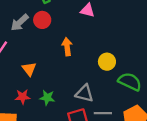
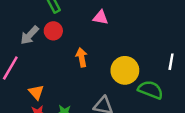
yellow circle: (107, 62) -> (125, 70), size x1.5
orange triangle: (29, 69) -> (36, 92), moved

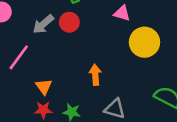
orange arrow: (82, 57) -> (95, 75), moved
yellow circle: (125, 70) -> (144, 42), moved

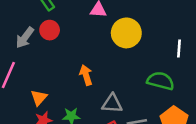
orange triangle: (44, 87) -> (39, 98), turned 30

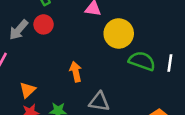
white line: (179, 48) -> (170, 63), moved
green semicircle: (161, 81) -> (142, 61), moved

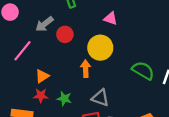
red circle: (44, 24) -> (65, 34), moved
yellow circle: (119, 33) -> (100, 48), moved

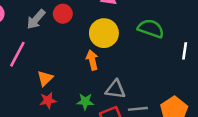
red circle: (65, 34) -> (63, 14), moved
green semicircle: (143, 71) -> (151, 29), moved
green star: (64, 99) -> (85, 101), moved

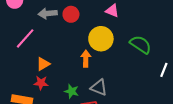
gray arrow: (36, 19) -> (48, 13), turned 30

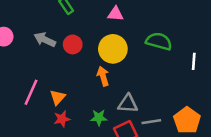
gray arrow: (48, 13) -> (45, 40), turned 48
red circle: (71, 14) -> (73, 44), moved
pink line: (25, 38) -> (31, 92), moved

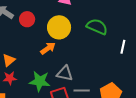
orange arrow: (103, 76) -> (48, 48), turned 63
green star: (99, 118) -> (40, 81), size x1.5

